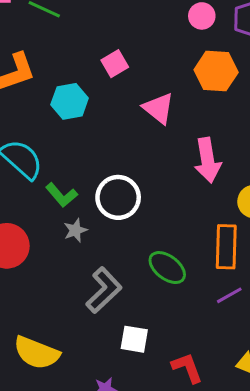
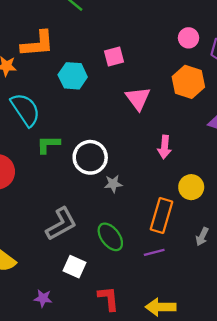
pink arrow: (208, 160) -> (164, 147), size x0.7
green L-shape: (61, 195) -> (48, 144), turned 115
gray star: (75, 230) -> (113, 184), moved
green ellipse: (167, 268) -> (110, 237), moved

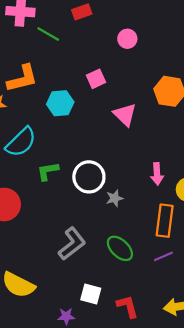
pink circle: (189, 38) -> (127, 39), moved
cyan semicircle: (25, 110) -> (21, 142), turned 88
pink arrow: (164, 147) -> (157, 174), moved
white square: (74, 267) -> (91, 294), moved

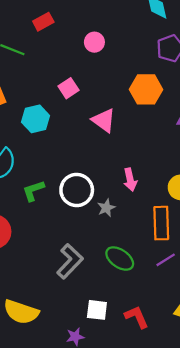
pink arrow: (157, 174) -> (130, 180), moved

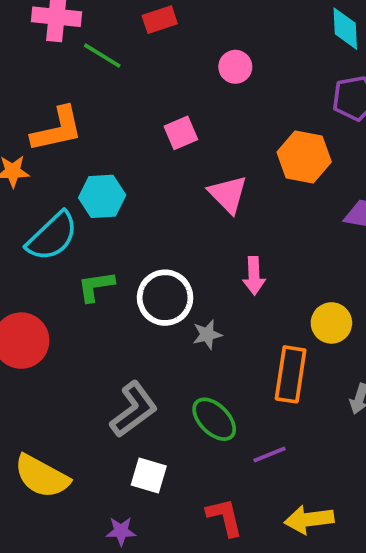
cyan hexagon: (36, 119) -> (102, 196), moved
pink arrow: (130, 180) -> (254, 276), moved
purple line: (166, 260) -> (270, 455), moved
white square: (97, 310) -> (149, 476), moved

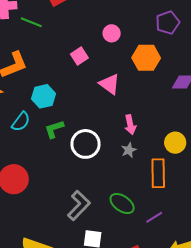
pink circle: (235, 67) -> (112, 33), moved
cyan semicircle: (52, 236) -> (21, 122), size x0.7
green L-shape: (96, 286) -> (54, 129), moved
gray star: (207, 334) -> (129, 150), moved

